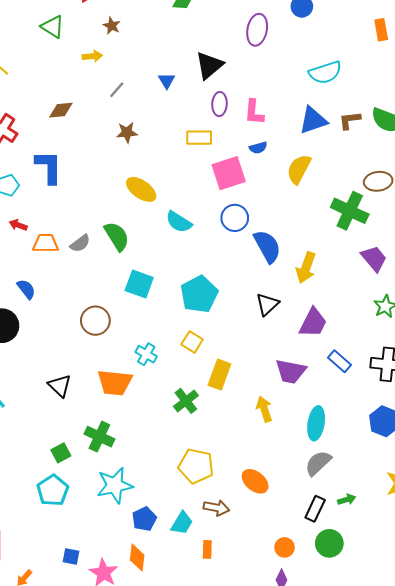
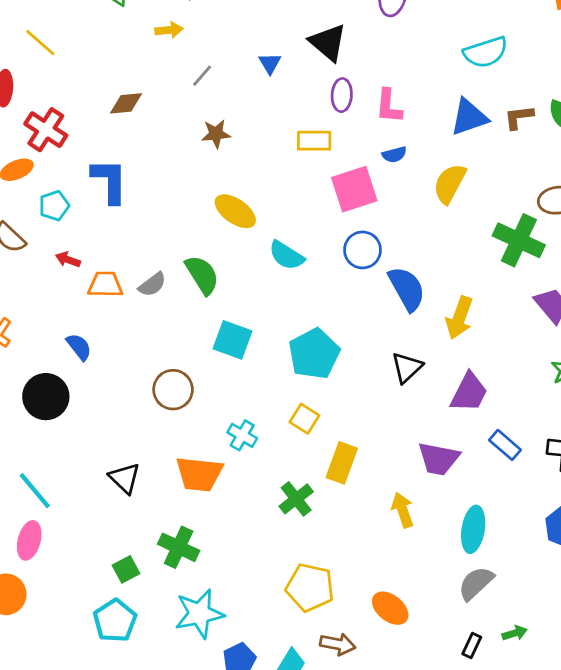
black triangle: (209, 65) -> (328, 43), turned -40
black rectangle: (315, 509) -> (472, 645), size x0.7

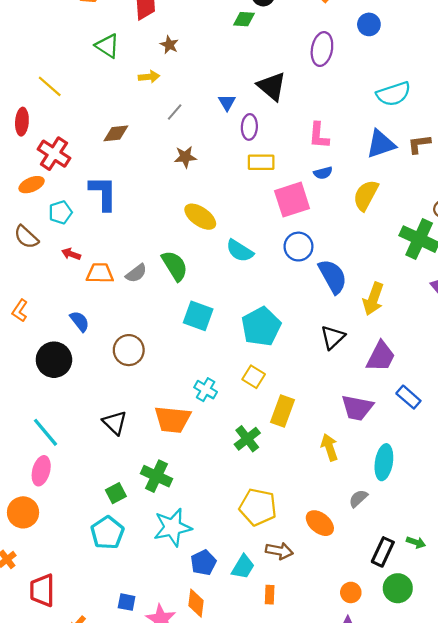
purple ellipse: (342, 95) -> (249, 127), moved
brown circle: (173, 390) -> (129, 350), moved
gray semicircle: (476, 583) -> (358, 499), moved, size x0.7
green arrow: (515, 633) -> (416, 542), turned 36
black rectangle: (472, 645) -> (383, 552), size x1.5

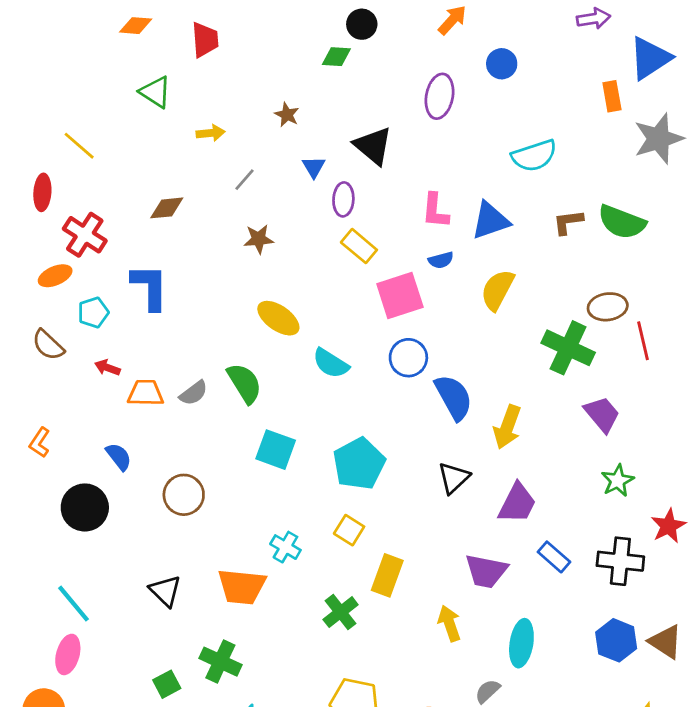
brown star: (169, 45) -> (287, 115), moved
blue triangle: (381, 144) -> (490, 221), moved
yellow rectangle: (261, 162) -> (359, 246), turned 40

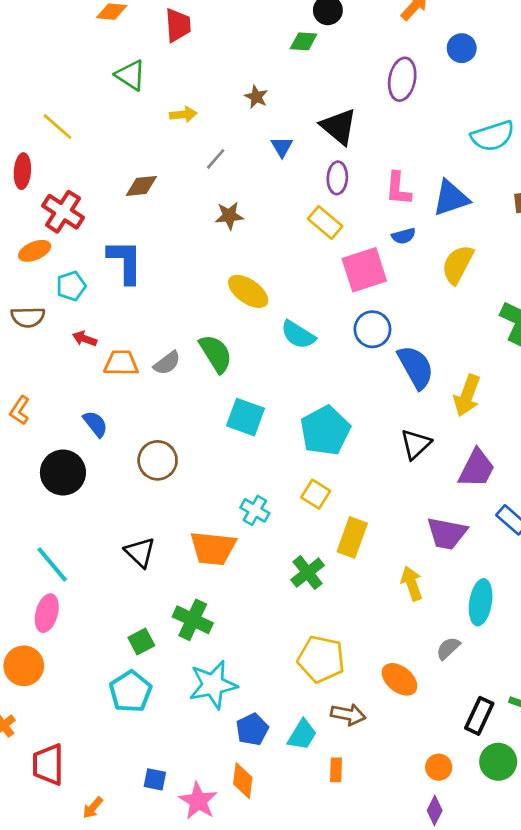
purple ellipse: (343, 199) -> (337, 178), moved
brown semicircle: (48, 345) -> (28, 317), turned -44

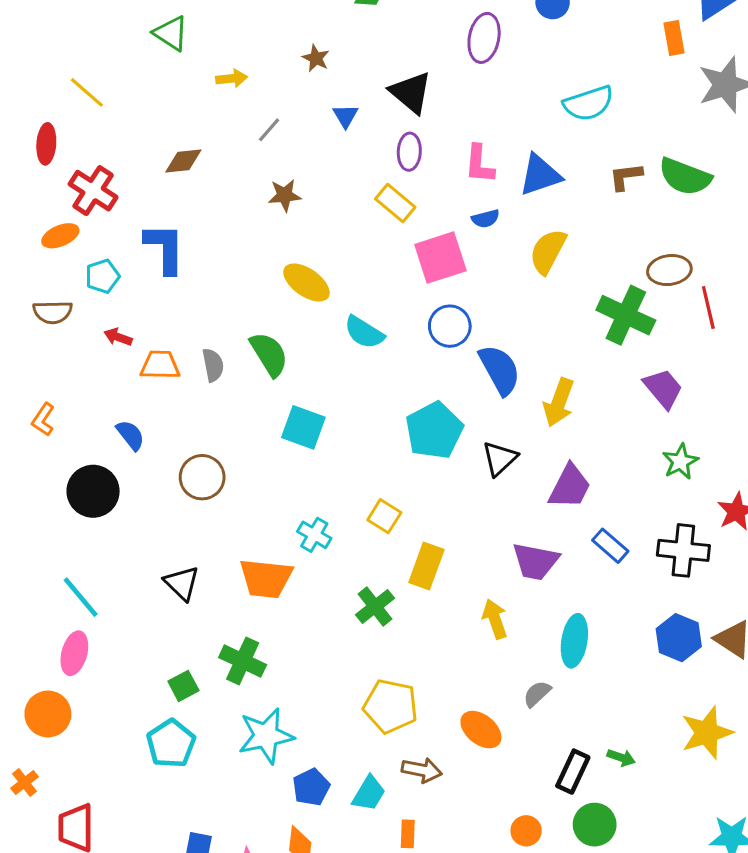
gray semicircle: (167, 363) -> (213, 365), turned -64
cyan pentagon: (325, 431) -> (434, 430), moved

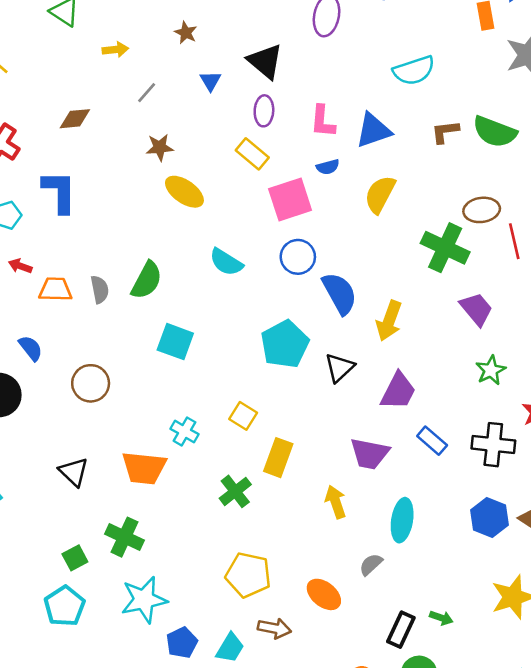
yellow ellipse: (306, 282) -> (184, 192), moved
green semicircle: (269, 354) -> (147, 280), turned 60

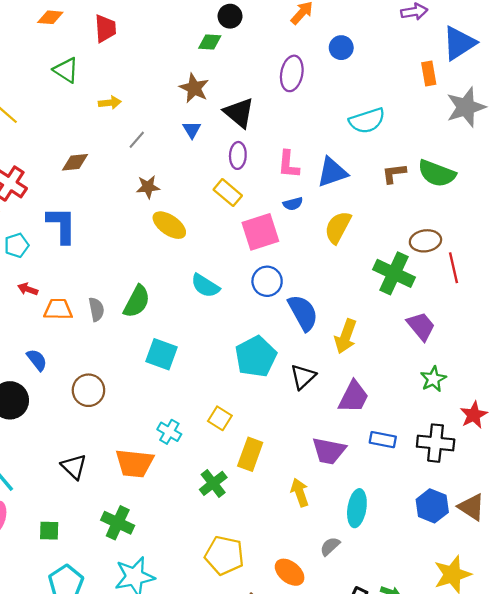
brown star: (186, 33) -> (194, 88), moved, size x1.5
blue rectangle: (432, 441) -> (383, 440), turned -30
green square: (75, 558) -> (49, 531), moved, turned 30

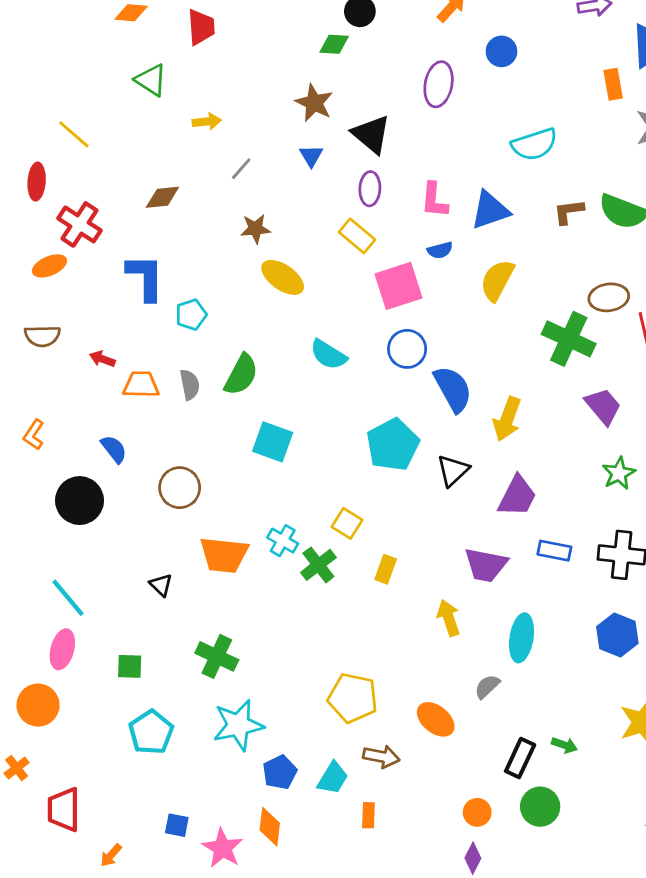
cyan pentagon: (17, 245) -> (191, 315), moved
yellow rectangle: (250, 454) -> (386, 569), size x0.7
orange trapezoid: (135, 463) -> (224, 555), moved
black triangle: (74, 467) -> (161, 585), size x0.7
green cross: (213, 483) -> (318, 565), moved

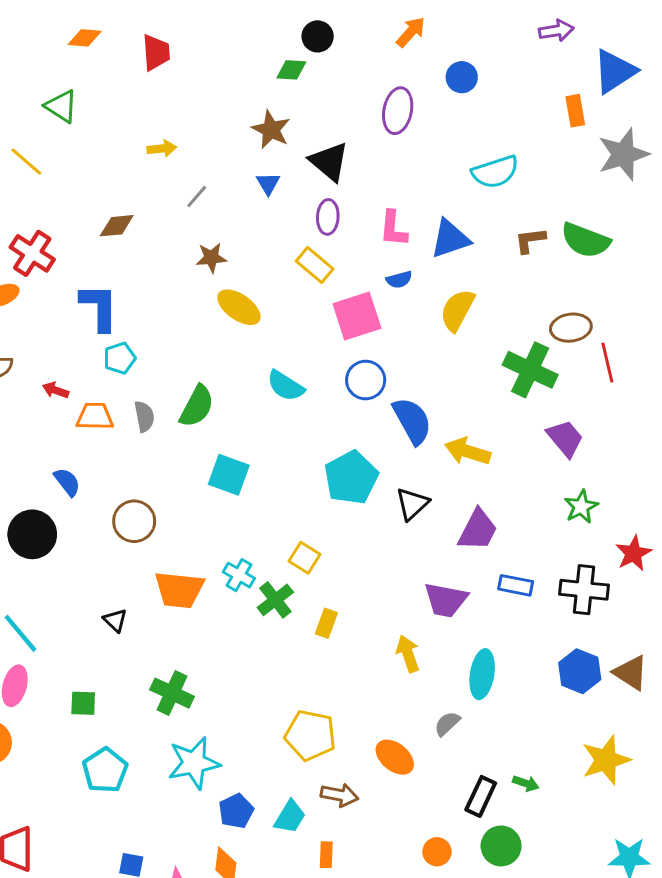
green triangle: (151, 80) -> (61, 106), moved
cyan pentagon: (191, 315) -> (120, 358), moved
yellow arrow: (507, 419) -> (468, 451), turned 87
yellow rectangle: (386, 569) -> (326, 623), moved

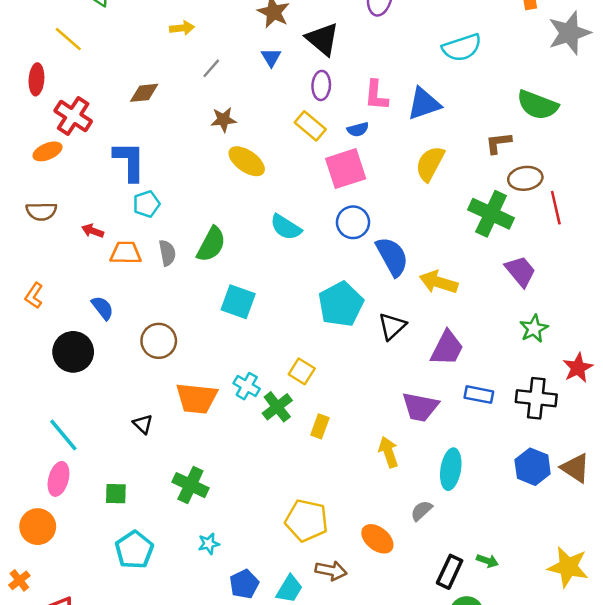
brown L-shape: (530, 240) -> (498, 143), moved
blue semicircle: (399, 280) -> (358, 129), moved
yellow star: (606, 760) -> (568, 567), moved, turned 30
cyan star: (194, 763) -> (209, 544), size x0.5

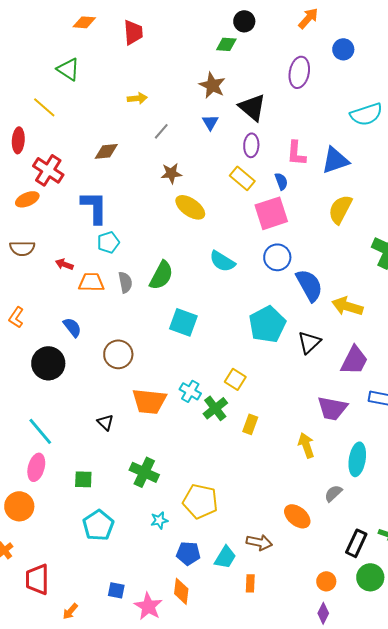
blue semicircle: (358, 129) -> (281, 181), turned -96
yellow pentagon: (307, 520) -> (200, 501), moved
blue pentagon: (244, 584) -> (188, 553), turned 30

